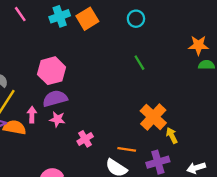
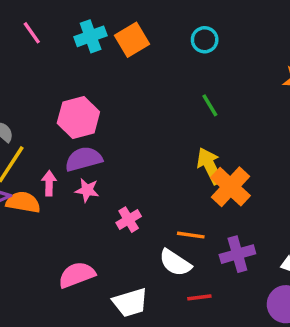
yellow arrow: (172, 135) -> (210, 166), moved, size x1.5

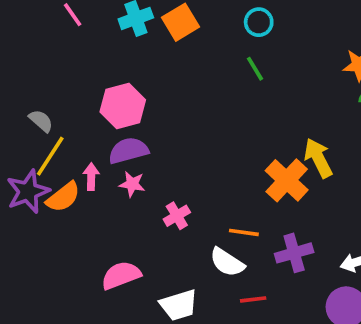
green line: (210, 105) -> (255, 69), moved
yellow arrow: (210, 166) -> (318, 158), moved
orange semicircle: (23, 202) -> (63, 197), turned 132

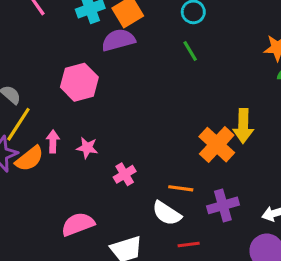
purple semicircle: (128, 151) -> (118, 40), moved
yellow arrow: (318, 158) -> (243, 126), turned -152

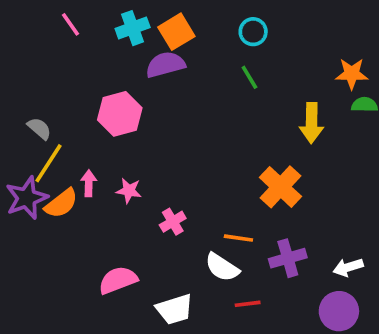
yellow arrow: (243, 126) -> (312, 123), moved

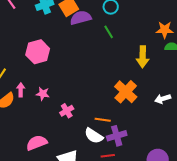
purple semicircle: (165, 65) -> (81, 18), moved
purple cross: (288, 258) -> (117, 136), moved
white arrow: (348, 267) -> (163, 99), moved

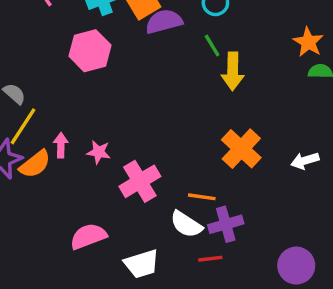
orange star: (165, 30) -> (308, 42), turned 30
pink hexagon: (38, 52) -> (90, 51), moved
yellow arrow: (143, 57) -> (233, 71), moved
pink cross: (67, 111) -> (140, 181), size x1.6

